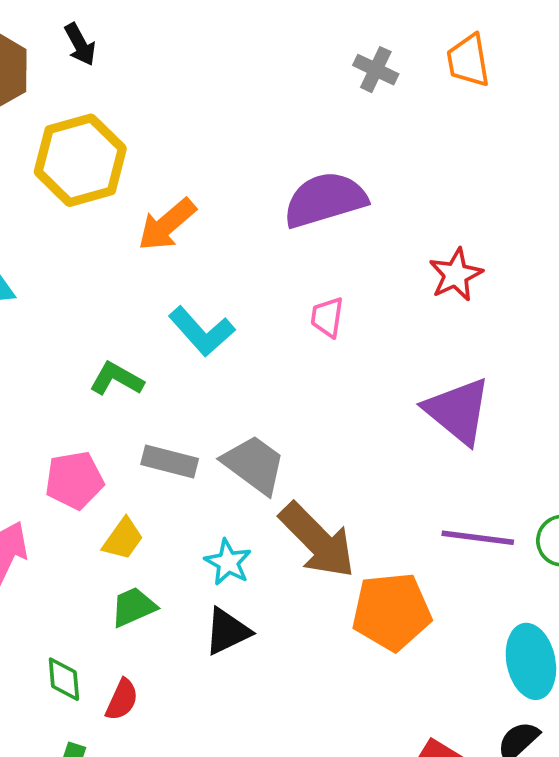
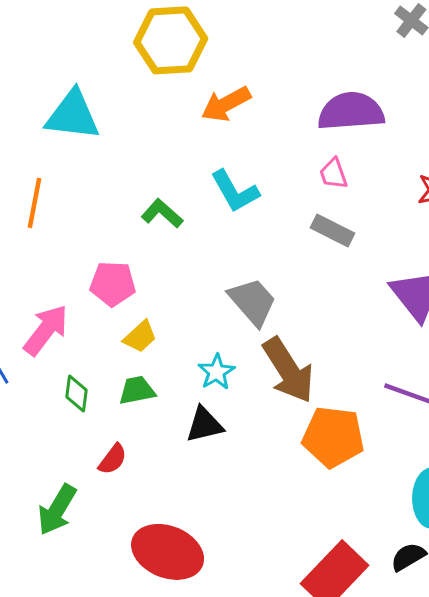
pink trapezoid: (327, 317) -> (333, 174), moved, turned -40
gray rectangle: (170, 462) -> (333, 231), moved
green diamond: (64, 679) -> (76, 394), moved

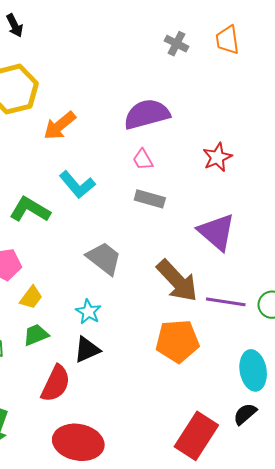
green L-shape: (162, 213) -> (30, 210), size x1.4
brown arrow: (288, 370) -> (177, 281), moved
red semicircle: (113, 459) -> (56, 384), moved, size x1.6

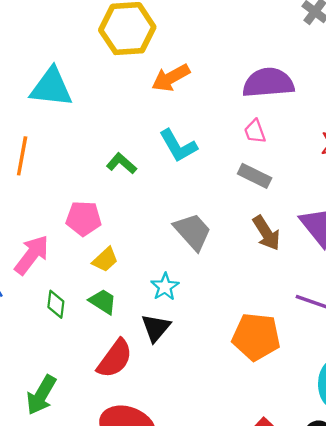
green L-shape: (30, 210) -> (122, 163), size x0.7
brown arrow: (177, 281) -> (266, 233), moved, size x0.7
green trapezoid: (36, 335) -> (103, 302), turned 44
black triangle: (87, 350) -> (156, 328), turned -36

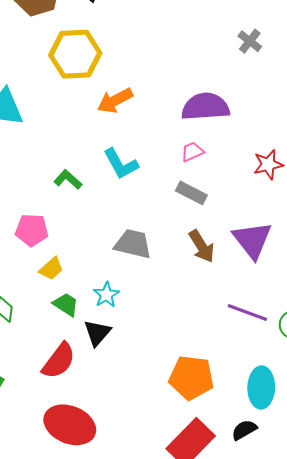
pink trapezoid: (255, 131) -> (192, 152), turned 85
gray trapezoid: (193, 232) -> (133, 244), turned -36
green trapezoid: (103, 302) -> (66, 304), moved
orange pentagon: (256, 337) -> (191, 378), moved

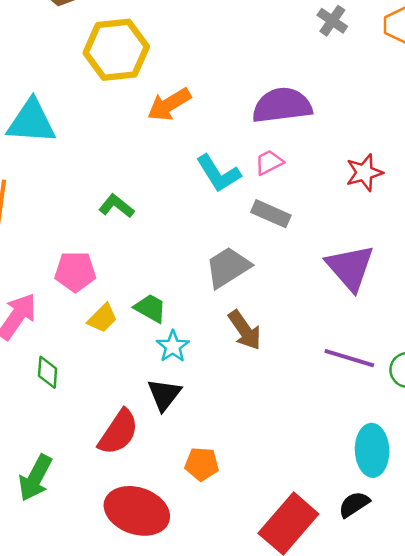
cyan L-shape: (121, 164) -> (218, 173), moved
gray trapezoid: (133, 244) -> (228, 267), moved, turned -42
brown arrow: (202, 246) -> (245, 330), moved
green trapezoid: (66, 304) -> (150, 308), moved
orange pentagon: (191, 378) -> (202, 464), moved, size x0.6

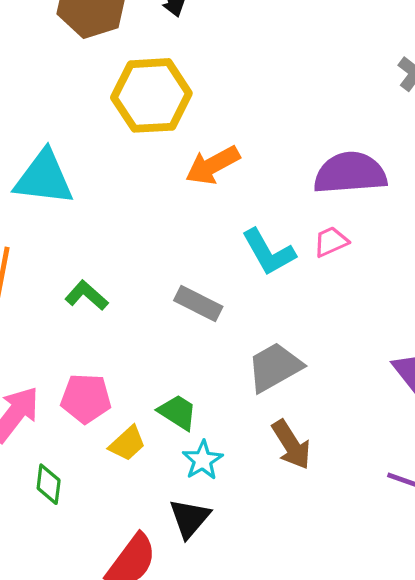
green L-shape: (116, 206) -> (86, 295), moved
gray rectangle: (271, 214) -> (198, 304), moved
pink pentagon: (75, 272) -> (86, 398), moved
yellow trapezoid: (102, 318) -> (127, 443), moved

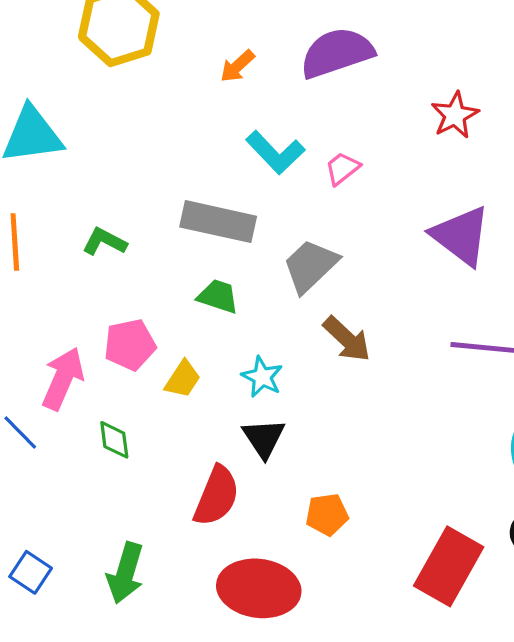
orange arrow: (213, 165) -> (237, 66), moved, size x0.7
pink trapezoid: (331, 242) -> (342, 168), moved
gray rectangle: (198, 304) -> (218, 222), size x1.5
green trapezoid: (178, 412) -> (218, 296), moved

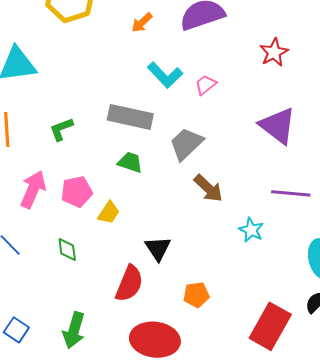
green L-shape: (104, 242) -> (61, 129), turned -48
cyan star: (262, 377) -> (251, 230), moved
pink arrow: (63, 379) -> (33, 189), moved

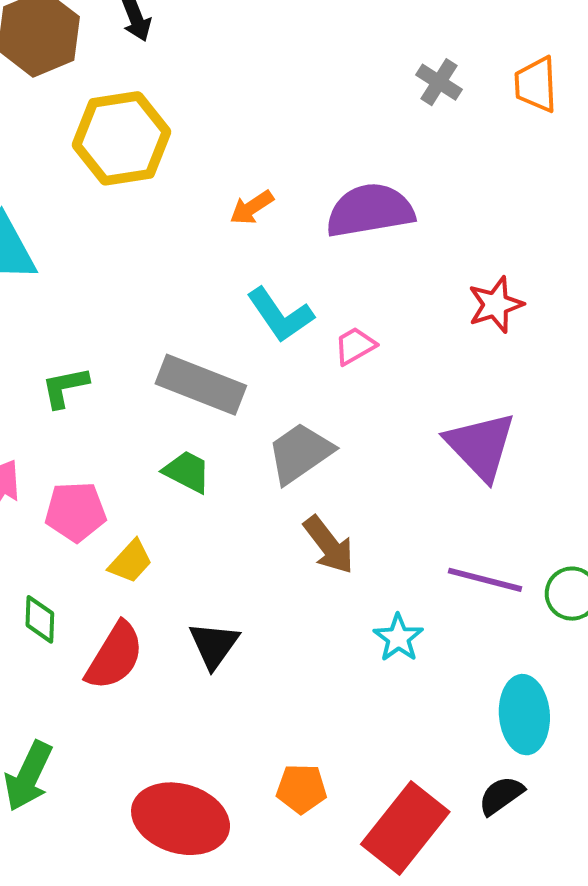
red semicircle: (129, 284) -> (115, 656), moved
orange pentagon: (196, 295) -> (301, 789), moved

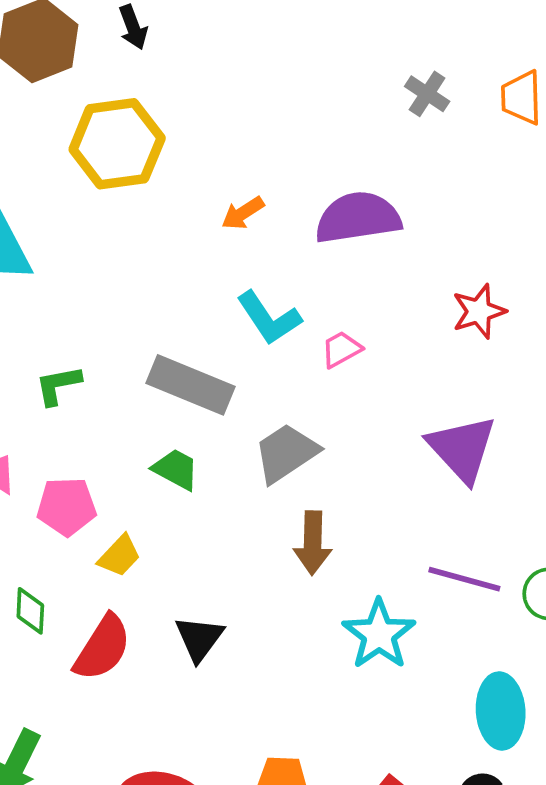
brown arrow: (329, 545) -> (313, 543), turned 38
cyan star: (398, 638) -> (379, 634), size x1.5

